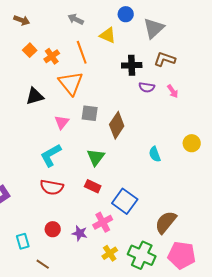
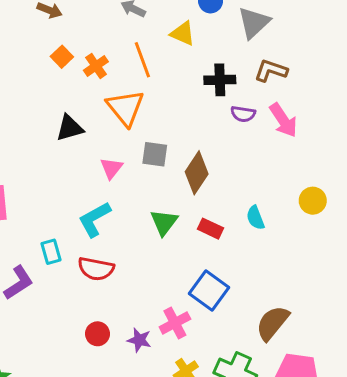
pink arrow: (173, 91) -> (283, 120), size x1.6
red rectangle: (93, 186) -> (211, 229), moved
cyan rectangle: (23, 241) -> (51, 252), moved

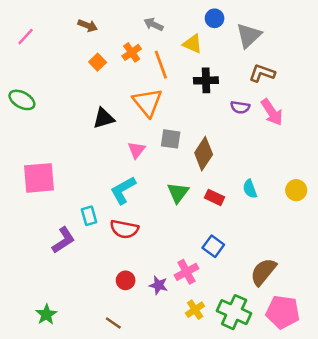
orange cross: (96, 66) -> (132, 52), moved
black cross: (220, 80) -> (206, 80), moved
yellow circle: (313, 201) -> (296, 190), moved
blue square: (209, 290) -> (213, 246), size x0.7

